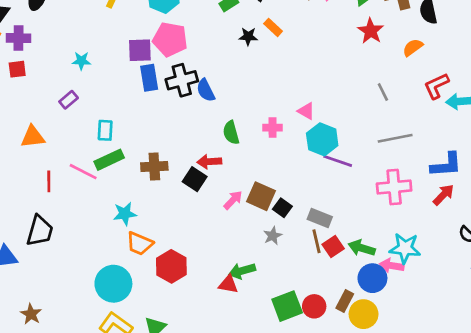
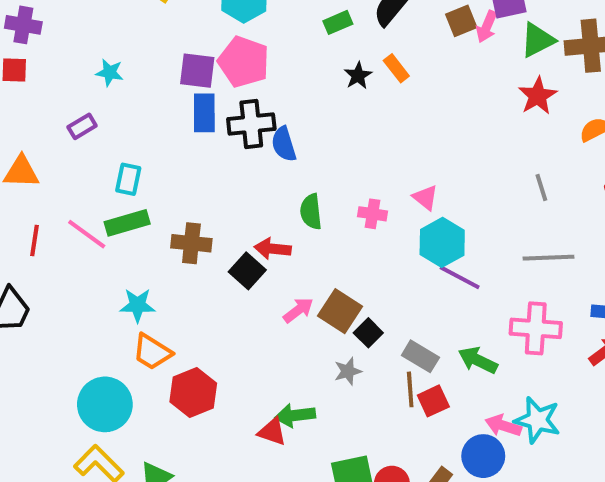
black star: (248, 36) -> (358, 76), turned 30
green arrow: (362, 248) -> (478, 360), moved
pink arrow: (392, 266) -> (503, 426), moved

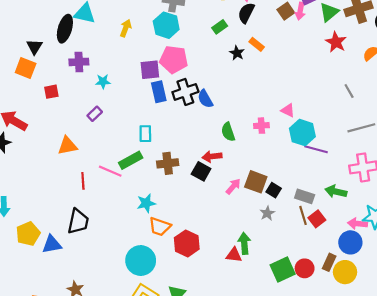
purple cross: (23, 25) -> (79, 62), moved
cyan rectangle: (128, 179) -> (145, 134), moved
green arrow: (295, 415) -> (244, 243), turned 105

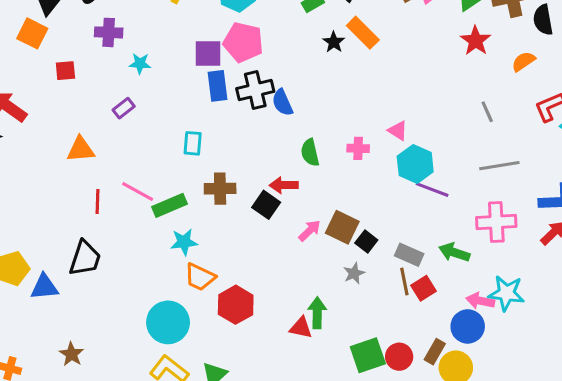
orange rectangle: (257, 44) -> (363, 33), size x1.5
green rectangle: (131, 160) -> (169, 205), moved

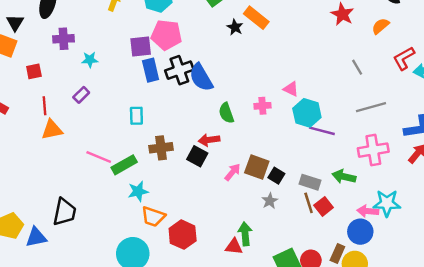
blue semicircle: (282, 103) -> (201, 77), size x1.4
red line: (98, 201) -> (44, 106), moved

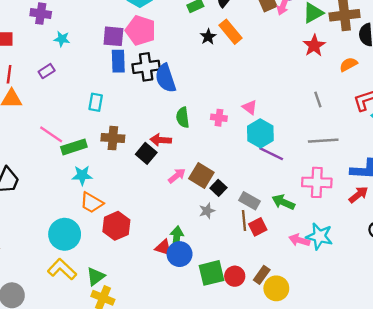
blue circle: (360, 232) -> (180, 254), moved

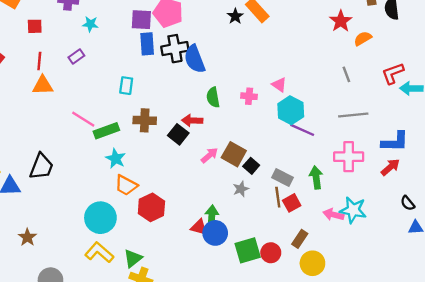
orange semicircle: (348, 64) -> (363, 38), moved
cyan star: (82, 175) -> (116, 159), turned 30
green arrow: (283, 202) -> (316, 177), turned 60
brown rectangle: (262, 275) -> (300, 239), moved

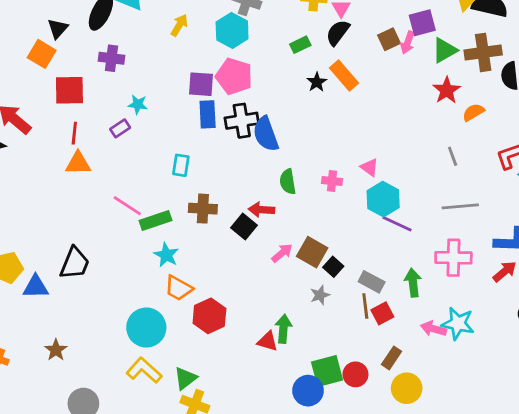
cyan star: (90, 24) -> (138, 104), moved
red square: (35, 26) -> (69, 90), size x1.6
blue circle: (215, 233) -> (308, 391), moved

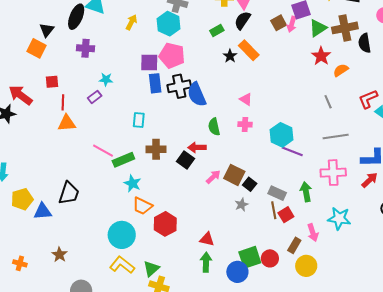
red square: (69, 90) -> (52, 82), moved, size x0.6
pink triangle: (369, 167) -> (246, 99), moved
green arrow: (283, 329) -> (206, 262), moved
pink arrow: (434, 329) -> (313, 233), moved, turned -120

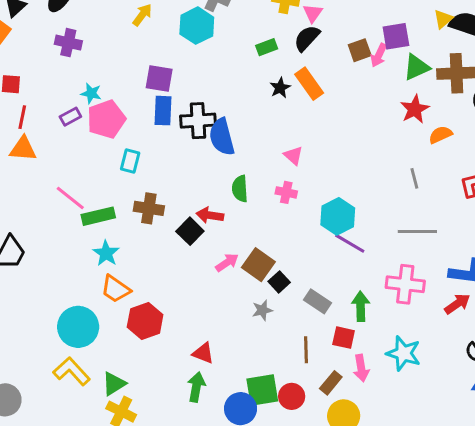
pink pentagon: (172, 56) -> (106, 119), moved, turned 30
brown line: (274, 210) -> (306, 350), moved
red square: (286, 215) -> (344, 338), moved, turned 35

